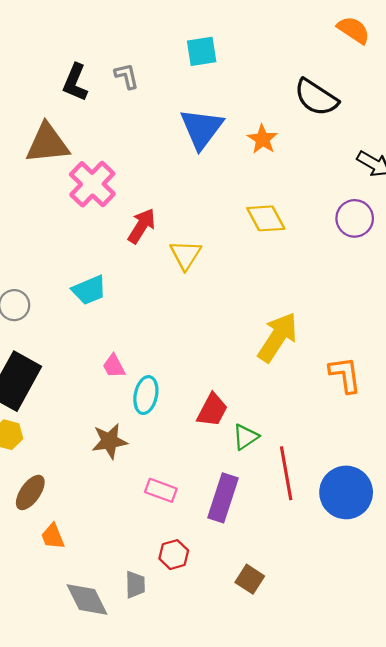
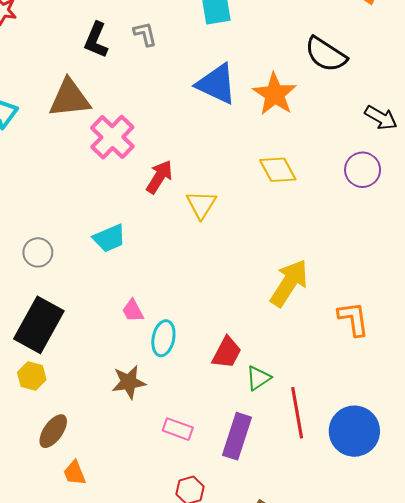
blue triangle: (202, 128) -> (217, 84), turned -42
orange star: (263, 139) -> (275, 94), size x1.5

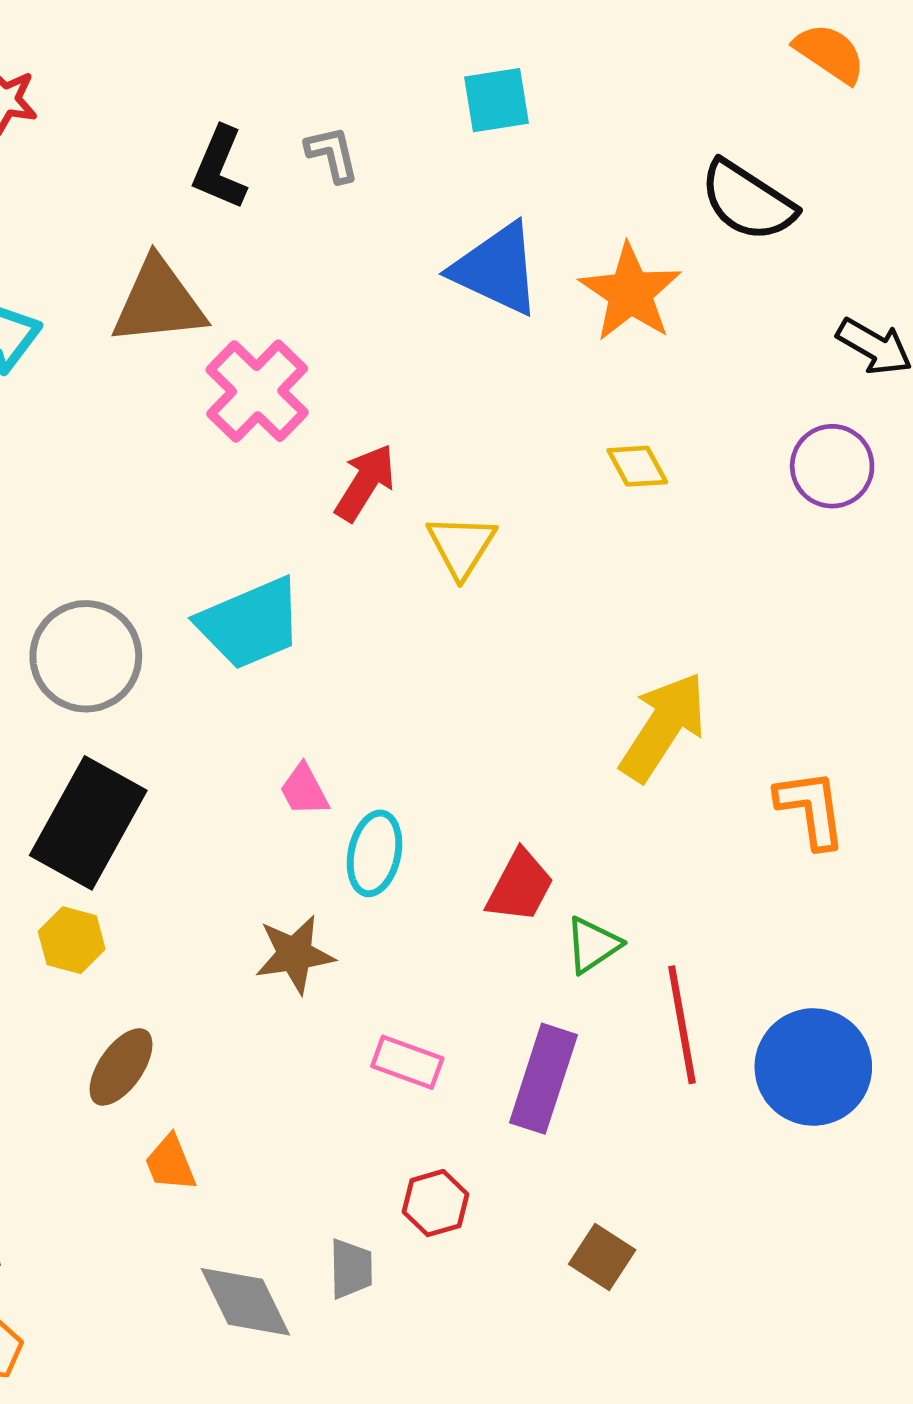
yellow diamond: (278, 170) -> (637, 466), size x0.7
cyan trapezoid: (109, 238) -> (250, 623), size x1.4
gray circle: (38, 252) -> (86, 656), size x1.6

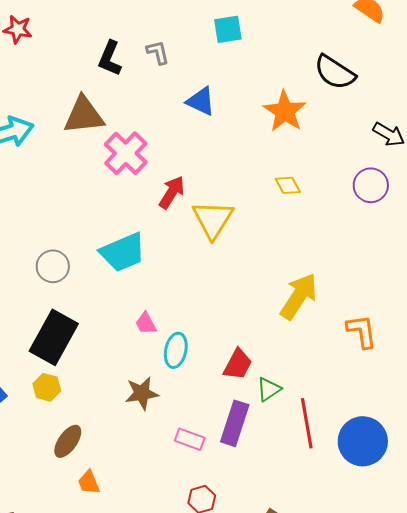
blue triangle: (497, 269) -> (201, 101), moved, size x0.7
yellow triangle: (461, 546) -> (213, 219), size x1.4
gray circle: (86, 656) -> (53, 266), size x0.7
purple rectangle: (543, 1079) -> (235, 423), moved

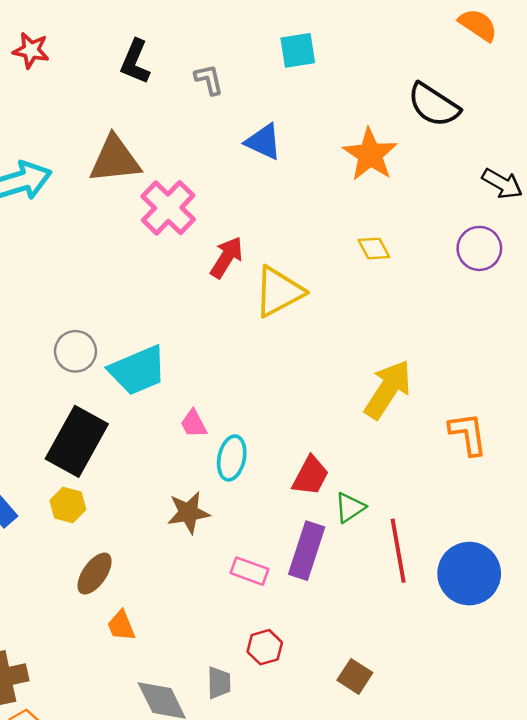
black L-shape: (110, 58) -> (135, 62), moved
yellow triangle: (213, 219) -> (279, 292), turned 30
cyan trapezoid: (123, 252) -> (138, 370), moved

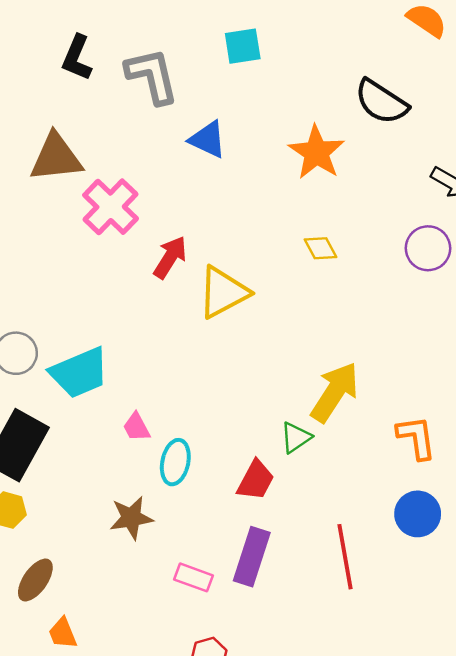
gray L-shape: (209, 80) -> (152, 76), size x1.8
green triangle: (350, 508) -> (296, 437), moved
blue circle: (469, 574) -> (418, 514), moved, size x0.7

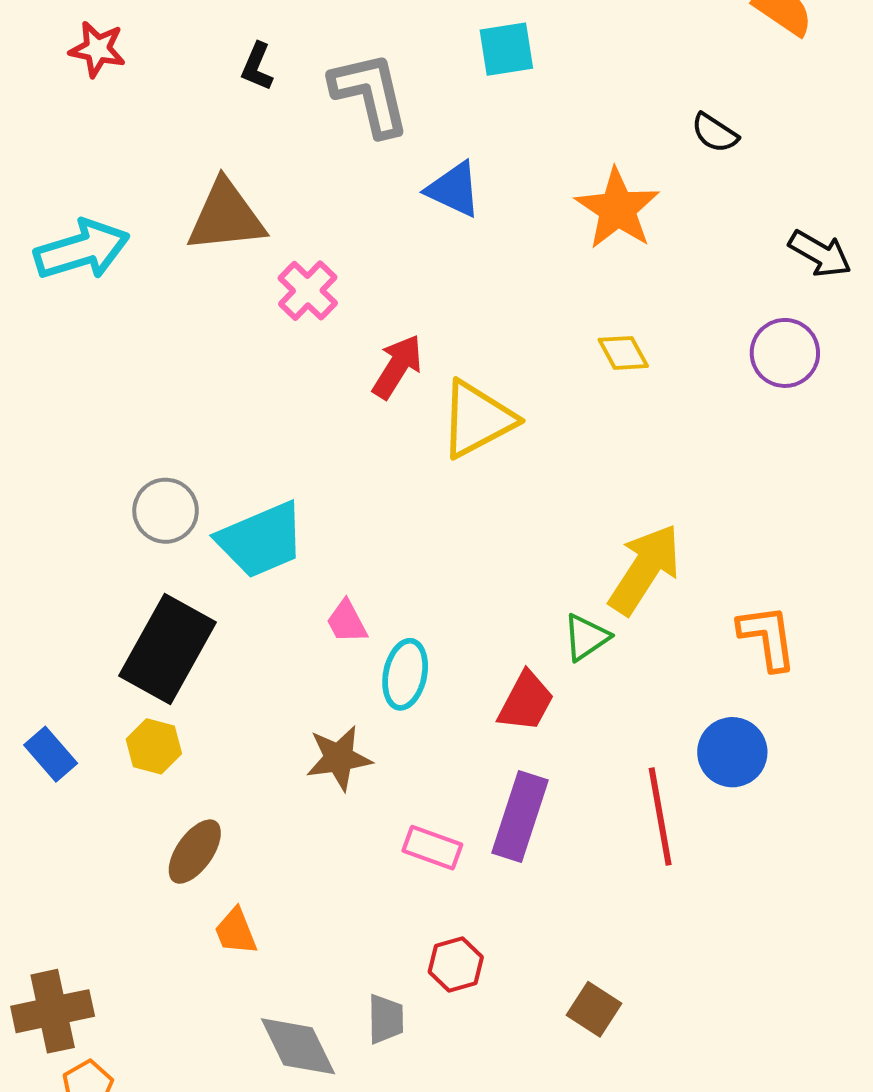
black L-shape: (77, 58) -> (257, 67), size x0.7
black semicircle: (381, 102) -> (715, 133), size x0.6
pink cross: (111, 207) -> (308, 291), size x0.7
blue circle: (418, 514) -> (732, 752), moved

